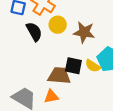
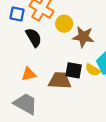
yellow circle: (58, 25) -> (64, 24), moved
orange triangle: (51, 96) -> (29, 74), moved

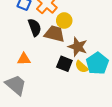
brown star: (83, 37) -> (78, 47), moved
brown trapezoid: (60, 81) -> (54, 34), moved

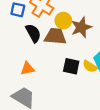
brown star: (78, 47) -> (81, 27), moved, turned -30

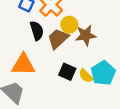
brown trapezoid: (55, 36) -> (58, 39), turned -60
orange triangle: (27, 69) -> (23, 65), size x1.6

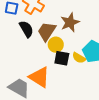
yellow circle: (69, 25) -> (56, 45), moved
orange triangle: (23, 65) -> (39, 77), moved, turned 45

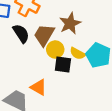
yellow semicircle: (79, 58) -> (78, 53), moved
orange triangle: (39, 77) -> (39, 87), size x0.7

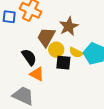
black semicircle: (21, 33) -> (29, 57), moved
orange triangle: (39, 87) -> (37, 74), moved

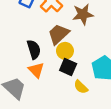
brown star: (69, 26) -> (83, 14), moved
yellow semicircle: (76, 53) -> (81, 87), moved

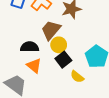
black semicircle: (34, 49) -> (30, 47), turned -66
black square: (68, 67) -> (63, 60), turned 35

